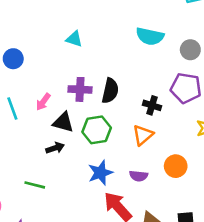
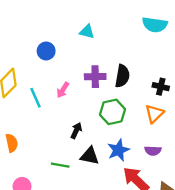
blue circle: (13, 59) -> (46, 51), moved
black triangle: (63, 122) -> (90, 156), moved
black arrow: (55, 148) -> (76, 131), turned -42

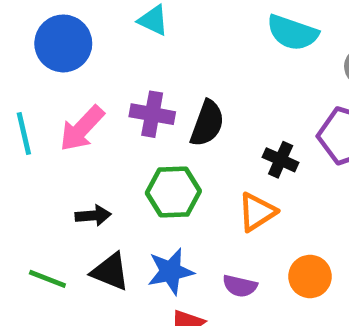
blue circle: (46, 51) -> (63, 43), size x1.5
pink arrow: (63, 90) -> (82, 128), size x1.5
black arrow: (76, 131) -> (93, 216), turned 49

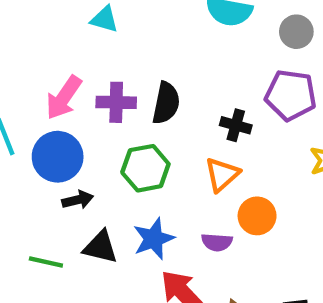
blue circle: (63, 43) -> (58, 157), moved
pink arrow: (82, 128) -> (64, 98), moved
orange circle: (310, 276) -> (257, 216), moved

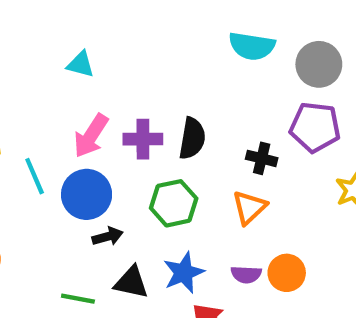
cyan triangle: (104, 19) -> (81, 64), moved
gray circle: (296, 32) -> (319, 64), size x1.4
orange circle: (257, 216) -> (287, 273), moved

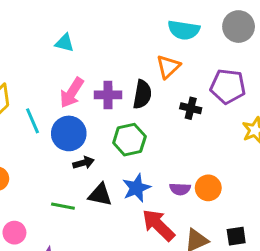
gray circle: (319, 64) -> (239, 27), moved
orange triangle: (249, 207) -> (168, 67), moved

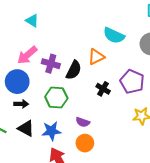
orange circle: (208, 188) -> (85, 143), moved
purple semicircle: (180, 189) -> (83, 122), moved

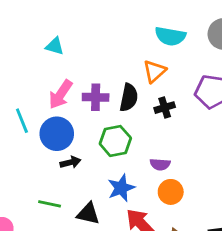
black cross: (103, 89) -> (165, 108), moved, turned -32
black triangle: (26, 128) -> (88, 214), moved

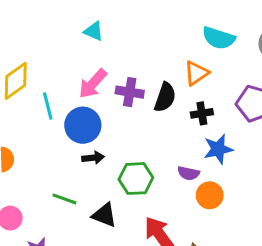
green hexagon: (115, 141) -> (136, 179), moved
blue star: (121, 188) -> (218, 149), moved
orange circle: (171, 192) -> (210, 195), moved

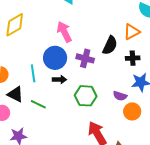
pink arrow: (93, 84) -> (64, 32), turned 105
purple cross: (130, 92) -> (85, 58), moved
cyan line: (48, 106) -> (33, 73), moved
black triangle: (104, 215) -> (15, 94), moved

